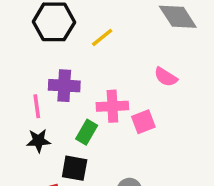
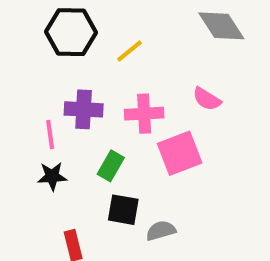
pink cross: (112, 106) -> (144, 114), moved
pink square: (143, 122) -> (180, 153), size x1.5
black square: (75, 168) -> (123, 210), moved

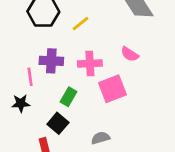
black star: (52, 176) -> (21, 103), moved
black square: (123, 210) -> (58, 123), moved, turned 30

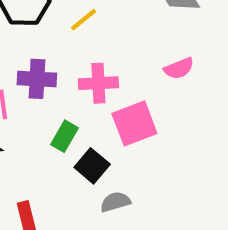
pink semicircle: (130, 54) -> (179, 68), moved, turned -54
black square: (58, 123) -> (92, 166), moved

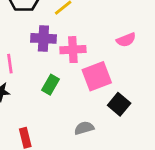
purple cross: (37, 79) -> (43, 38), moved
black square: (92, 166) -> (119, 104), moved

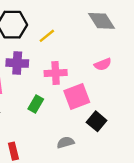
purple cross: (43, 38) -> (17, 63), moved

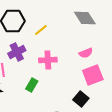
purple cross: (17, 63) -> (17, 52), turned -30
pink square: (77, 97) -> (93, 75), moved

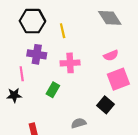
yellow line: (41, 30) -> (63, 31), turned -64
purple cross: (17, 52) -> (37, 54), turned 36

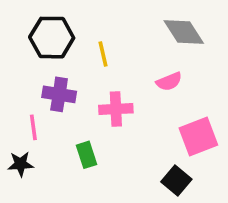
pink semicircle: (111, 55) -> (169, 82), moved
green rectangle: (53, 90) -> (87, 155), turned -48

